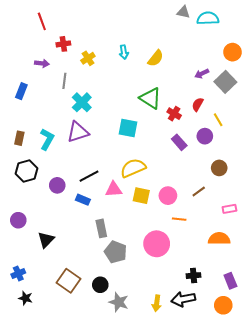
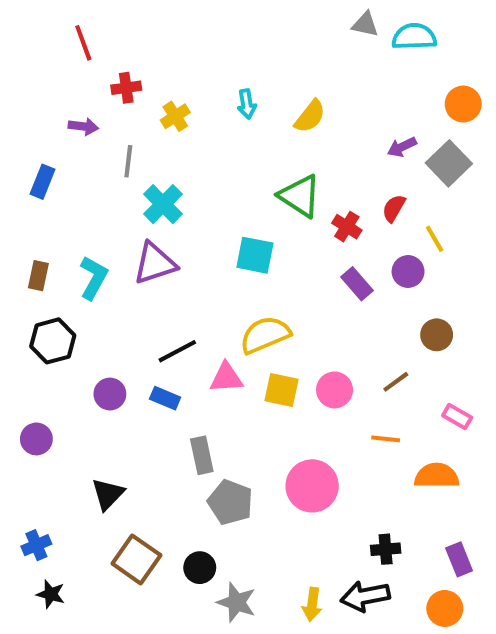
purple circle: (57, 185) -> (110, 394), moved
pink rectangle: (229, 209) -> (457, 416), turned 40
orange line: (179, 219) -> (386, 439), moved
black triangle: (46, 240) -> (108, 494), moved

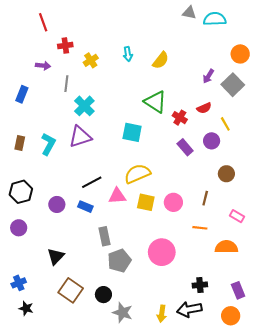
purple arrow: (402, 147) -> (208, 76), turned -32
red semicircle: (394, 208) -> (204, 108), turned -144
black hexagon: (53, 341) -> (21, 192), moved
brown line: (396, 382) -> (205, 198), turned -40
gray pentagon: (230, 502) -> (119, 261), turned 30

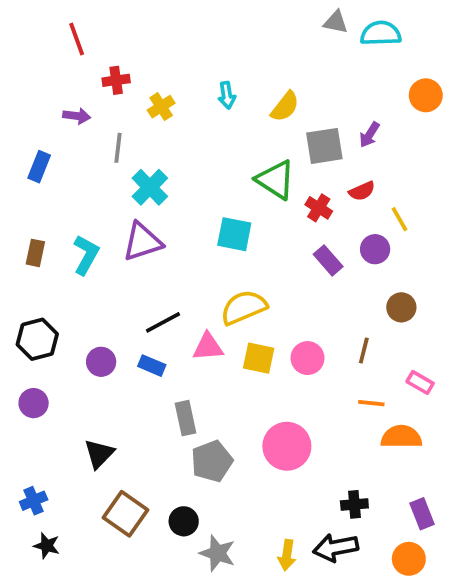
gray square: (233, 85) -> (324, 146), moved, turned 35
orange line: (200, 228) -> (371, 403), moved

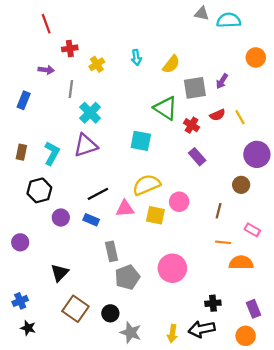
yellow line: (399, 219) -> (240, 117), moved
purple circle: (375, 249) -> (257, 154), moved, size x1.5
black hexagon: (37, 339) -> (39, 190), moved
pink circle: (308, 358) -> (179, 202), moved

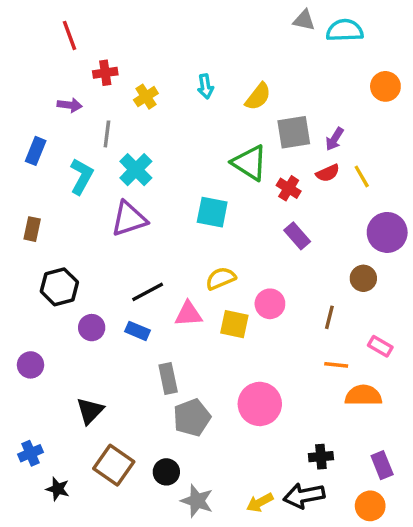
purple arrow: (222, 81) -> (335, 139), moved
cyan L-shape: (52, 153) -> (81, 176), moved
yellow semicircle: (146, 185) -> (221, 278), size x0.7
black star: (28, 328) -> (58, 489), moved
yellow arrow: (172, 334) -> (260, 502), turned 54

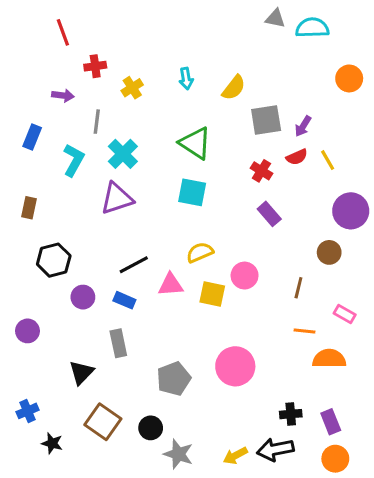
green triangle: (250, 163) -> (195, 143), moved
gray rectangle: (168, 379) -> (118, 343), moved
purple rectangle: (382, 465) -> (331, 422), moved

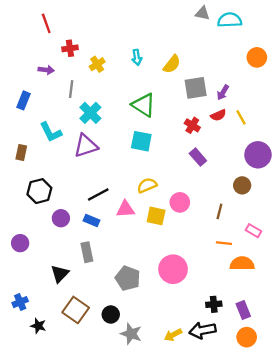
cyan L-shape: (74, 160) -> (51, 132), moved, turned 125
gray pentagon: (174, 379) -> (128, 278), turned -30

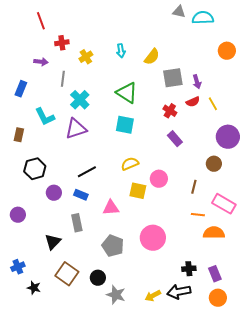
purple arrow: (223, 93) -> (197, 82), turned -48
pink triangle: (125, 209) -> (111, 208), moved
pink rectangle: (253, 231) -> (224, 204), size x1.6

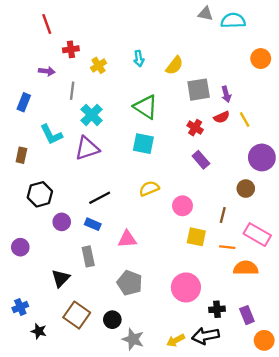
yellow square: (138, 191) -> (196, 237), moved
pink circle: (153, 238) -> (186, 287), moved
orange circle: (218, 298) -> (264, 340), moved

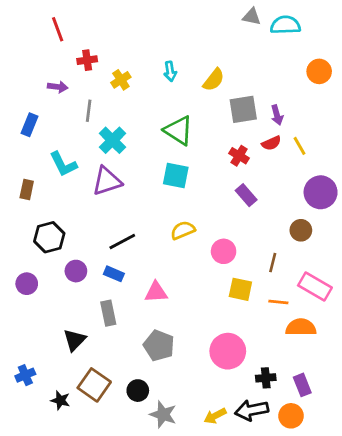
purple circle: (20, 247) -> (27, 284), moved
black star: (39, 331) -> (60, 400), moved
orange circle: (264, 340) -> (291, 416), moved

